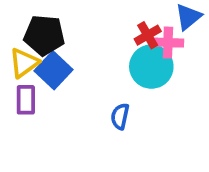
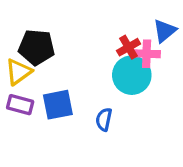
blue square: (54, 70) -> (58, 105), moved, turned 36
purple rectangle: (26, 100) -> (20, 105), turned -75

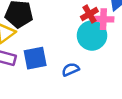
blue semicircle: (104, 119) -> (71, 69), turned 54

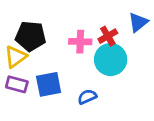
pink cross: (103, 19) -> (80, 42), moved

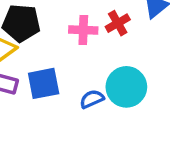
cyan circle: (111, 60) -> (126, 87), moved

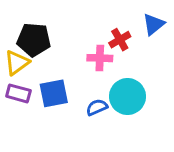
pink cross: (83, 30) -> (100, 58), moved

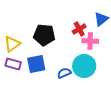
black pentagon: (34, 40) -> (44, 35), moved
pink cross: (100, 58) -> (90, 41), moved

